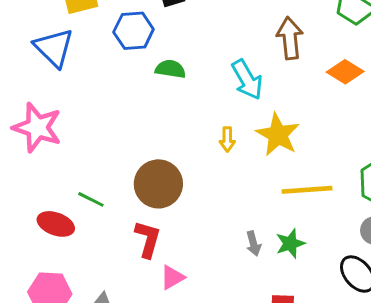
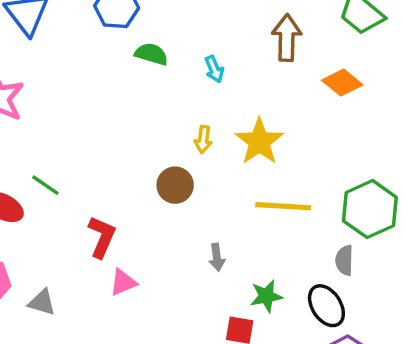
cyan arrow: (247, 80) -> (214, 69), moved, size x0.6
brown circle: (158, 184) -> (175, 185), moved, size x0.7
green star: (290, 243) -> (266, 296), moved

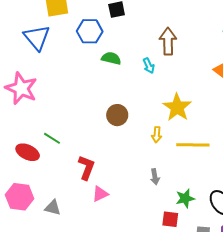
brown arrow: (287, 38) -> (168, 41), moved
yellow arrow: (203, 139) -> (157, 135), moved
brown circle: (175, 185) -> (117, 115), moved

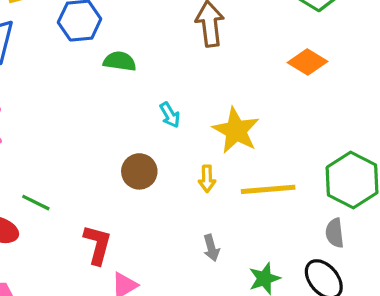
cyan arrow: (149, 66) -> (170, 115), moved
brown circle: (117, 115) -> (139, 171), moved

